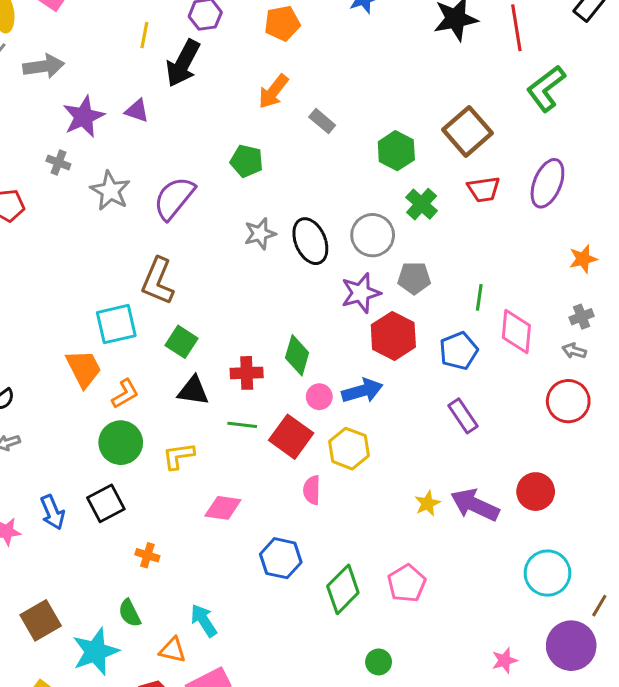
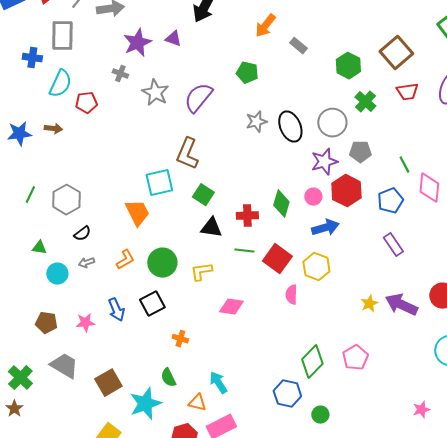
green line: (479, 297) -> (404, 165), turned -36
orange L-shape: (125, 394) -> (125, 260), moved
pink circle: (319, 397) -> (313, 197), moved
blue hexagon: (281, 558) -> (287, 394), moved
green circle: (379, 662) -> (320, 415), moved

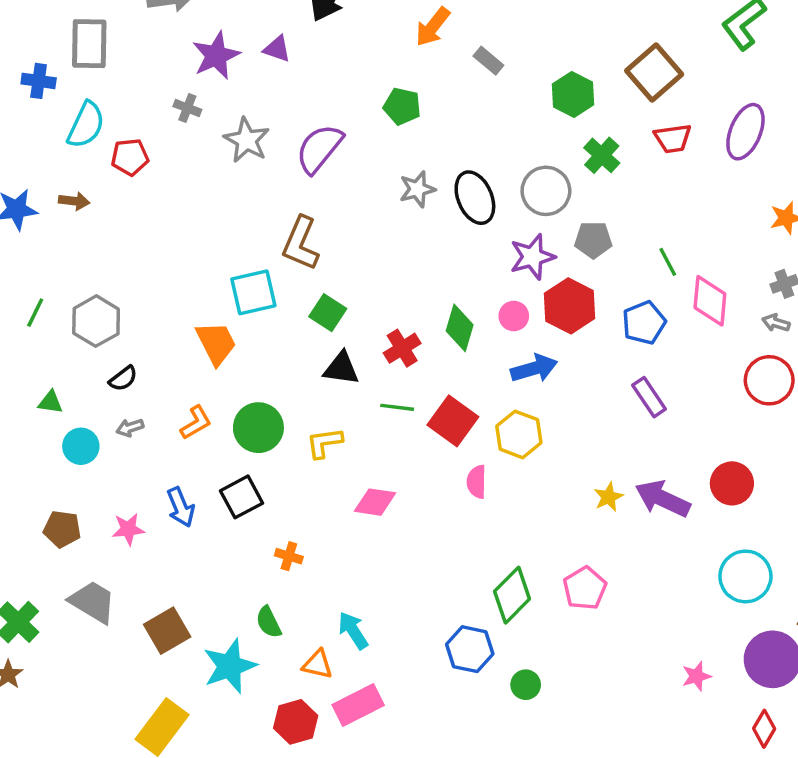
red cross: (247, 216) -> (402, 348), turned -30

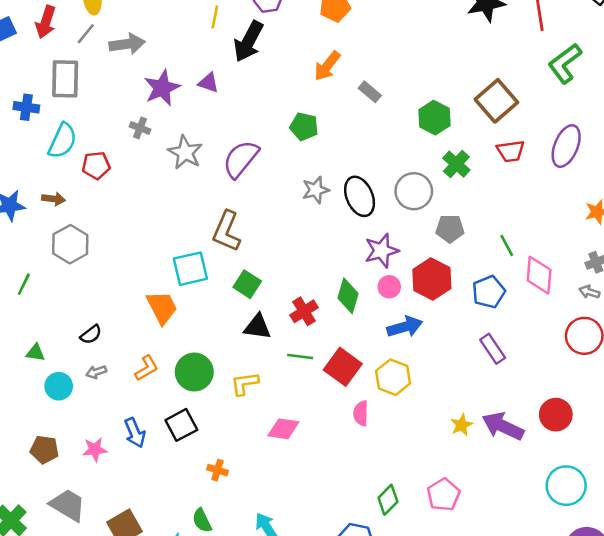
purple star: (532, 257) -> (381, 251), moved
gray hexagon: (96, 321) -> (70, 244), moved
green diamond: (512, 595) -> (388, 500), size x0.7

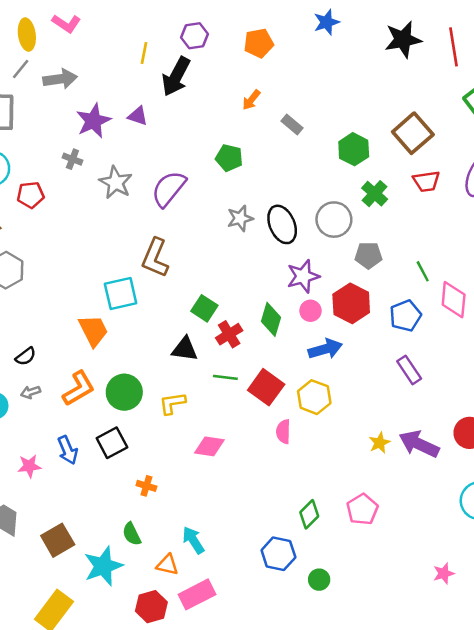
orange arrow: (327, 66) -> (251, 100), size x0.7
green square: (247, 284) -> (204, 308), moved
orange L-shape: (146, 368) -> (79, 388), size x1.4

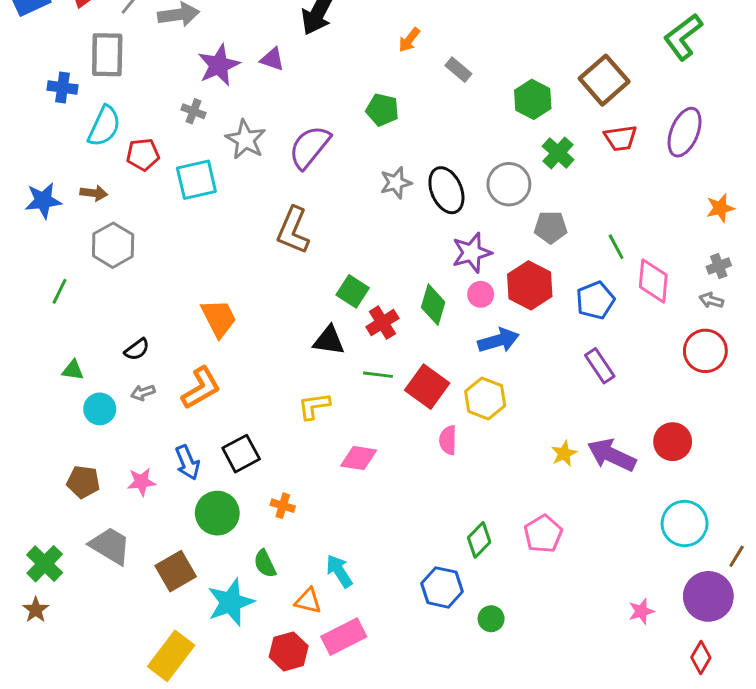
cyan square: (121, 294) -> (196, 180), moved
green circle: (124, 392) -> (217, 513), moved

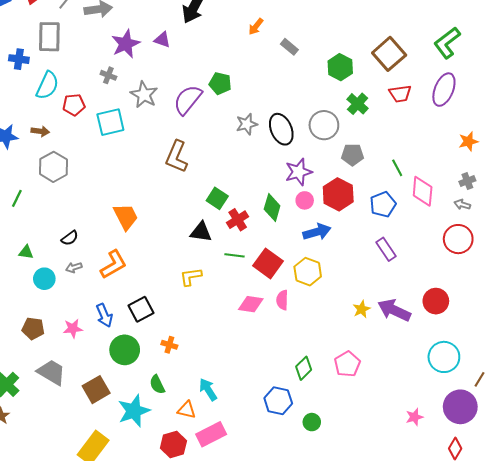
green L-shape: (683, 37) -> (447, 43), moved
green pentagon: (382, 110) -> (220, 83), moved
pink diamond: (359, 458) -> (251, 304), moved

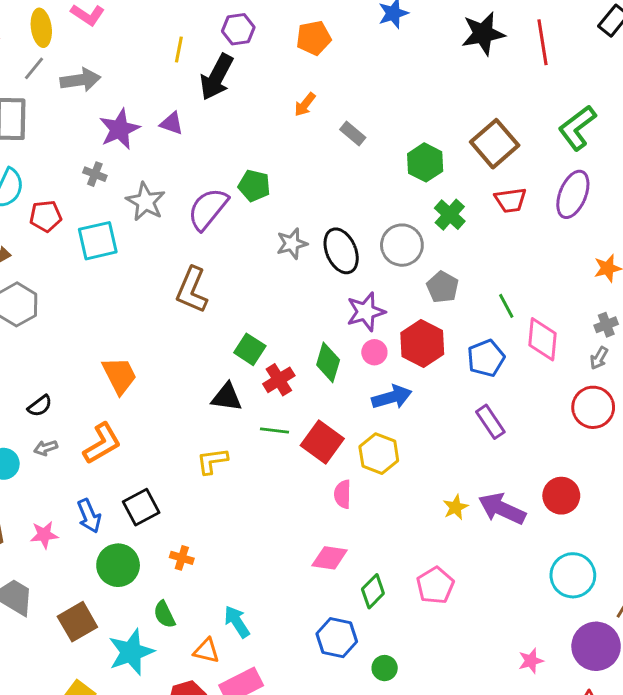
gray pentagon: (352, 155) -> (443, 287), turned 30
gray arrow: (462, 204) -> (599, 358), turned -77
pink diamond: (251, 304) -> (330, 558), moved

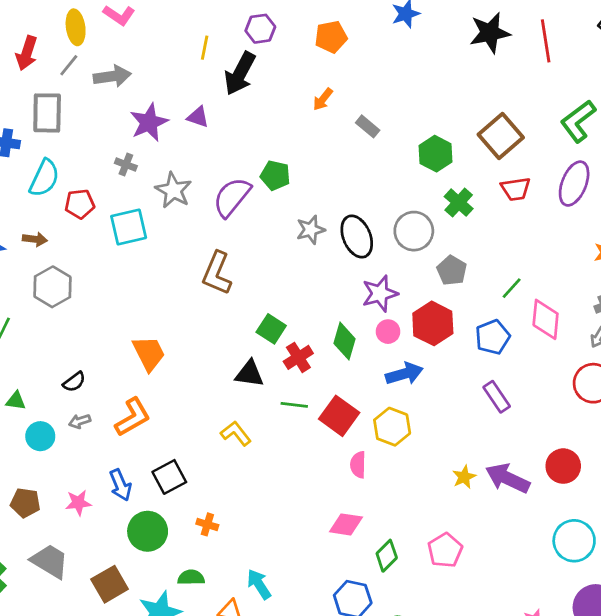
green line: (506, 306) -> (512, 288), turned 70
yellow L-shape: (212, 461) -> (236, 433), turned 60
green semicircle: (164, 614) -> (191, 577), turned 115

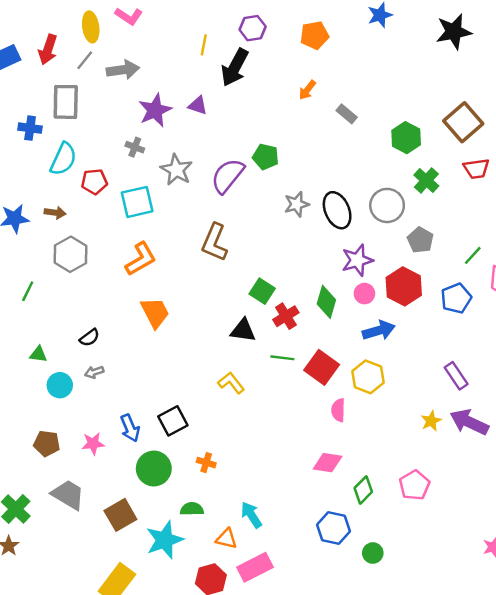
purple rectangle: (497, 397) -> (456, 376), moved
orange L-shape: (133, 417) -> (141, 259), moved

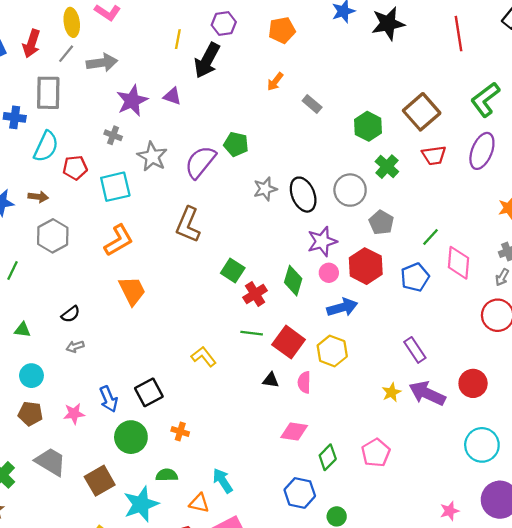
black star: (454, 32) -> (388, 23), moved
black triangle: (243, 330) -> (271, 380), moved, size x0.7
cyan circle: (60, 385) -> (31, 376), moved

